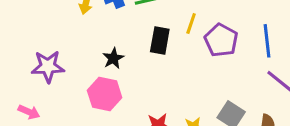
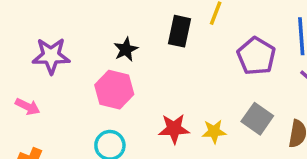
purple pentagon: (221, 40) -> (256, 56), moved

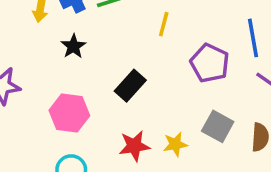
black rectangle: (179, 31) -> (130, 86), moved, turned 36
black star: (126, 49) -> (73, 46), moved

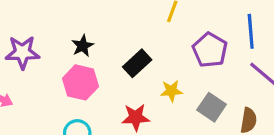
black star: (73, 46) -> (83, 46), moved
yellow star: (175, 144) -> (171, 91), moved

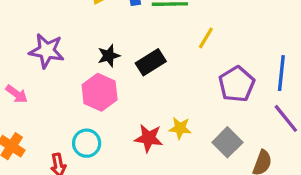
black rectangle: (137, 63) -> (151, 62), moved
yellow star: (171, 91) -> (180, 128), moved

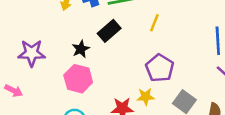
black rectangle: (151, 62) -> (109, 31), moved
purple pentagon: (237, 84) -> (160, 68), moved

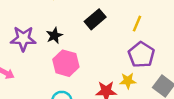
yellow line: (154, 23) -> (137, 24), moved
black star: (81, 49) -> (54, 36), moved

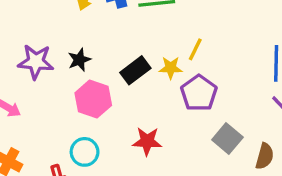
black rectangle: (95, 19) -> (135, 70), moved
yellow star: (128, 81) -> (171, 68), moved

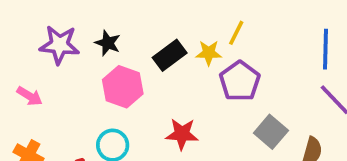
black star: (79, 60) -> (108, 43), turned -30

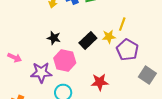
purple star: (59, 45) -> (41, 72), moved
pink arrow: (30, 96) -> (15, 58), moved

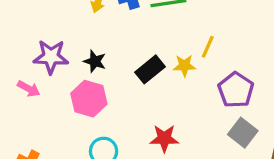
purple pentagon: (127, 50) -> (236, 90), moved
pink hexagon: (65, 60) -> (89, 99), moved
purple star: (41, 72) -> (51, 57), moved

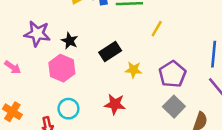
yellow line: (208, 47) -> (157, 29), moved
yellow star: (184, 66) -> (133, 70), moved
pink arrow: (29, 89) -> (13, 67), moved

